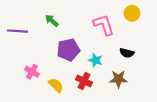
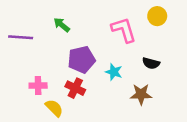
pink cross: (32, 72) -> (38, 86), turned -32
red cross: (84, 81) -> (75, 88), moved
yellow semicircle: (56, 85) -> (54, 108), moved

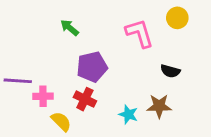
purple line: (21, 37) -> (18, 81), moved
cyan star: (114, 72) -> (128, 114), moved

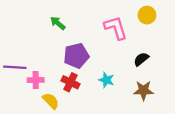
black semicircle: (170, 71) -> (141, 59), turned 126
brown star: (159, 106) -> (144, 90), moved
cyan star: (128, 114) -> (106, 80), moved

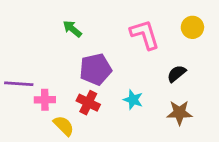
yellow circle: (147, 15) -> (192, 27), moved

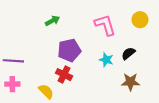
green arrow: (72, 29) -> (52, 21), turned 112
pink cross: (45, 100) -> (12, 84), moved
cyan star: (133, 100) -> (106, 60), moved

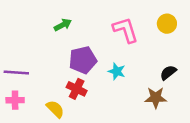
black semicircle: (128, 53) -> (168, 73), moved
cyan star: (106, 60) -> (117, 71), moved

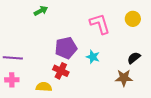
green arrow: (63, 25) -> (41, 11), moved
yellow semicircle: (55, 109) -> (44, 87), turned -42

